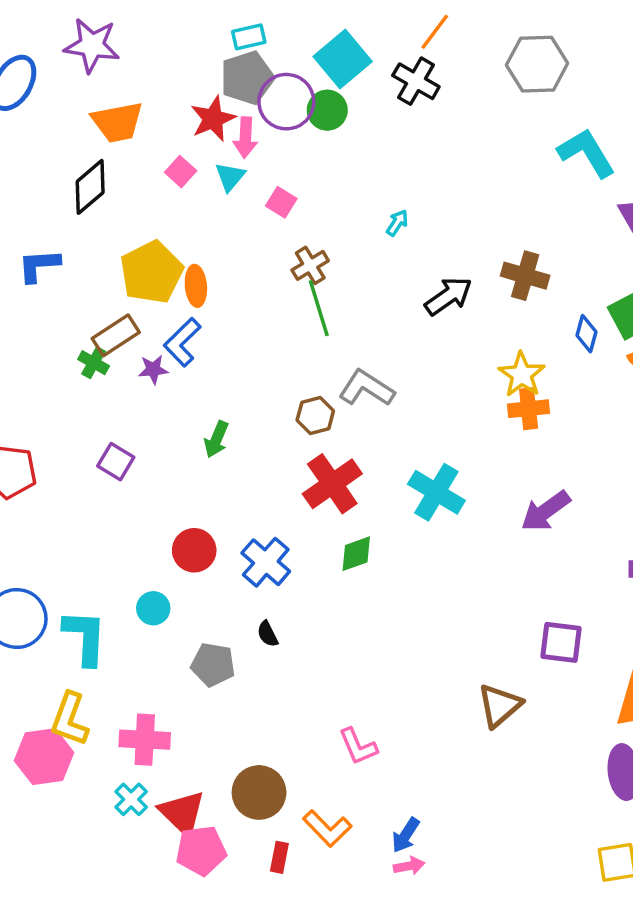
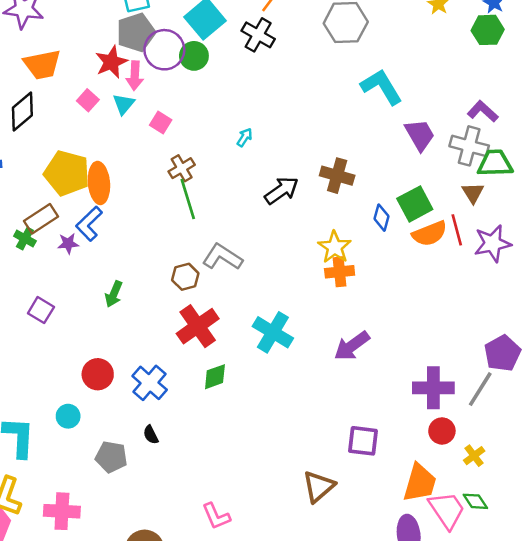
yellow pentagon: (152, 272) -> (67, 173), turned -30
orange ellipse: (196, 286) -> (99, 183), size x1.4

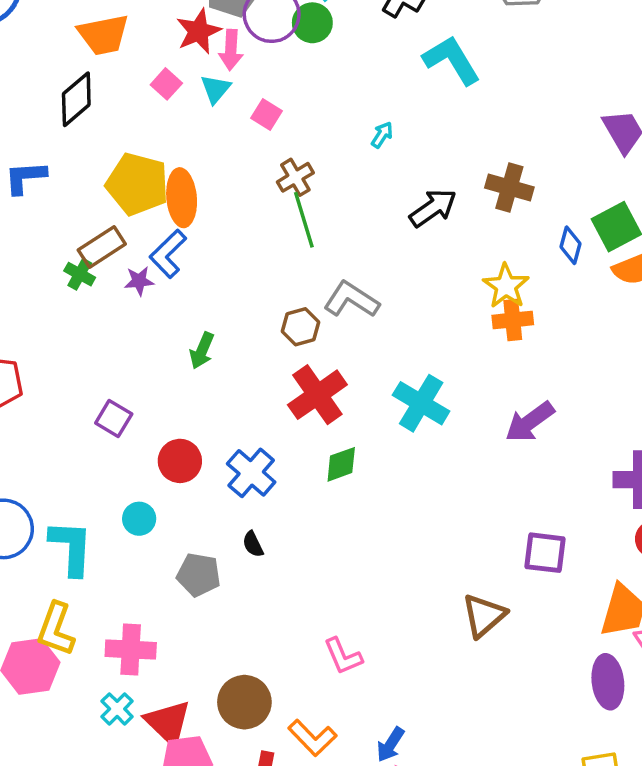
cyan L-shape: (382, 87) -> (452, 60), moved
purple square: (41, 310) -> (114, 418), moved

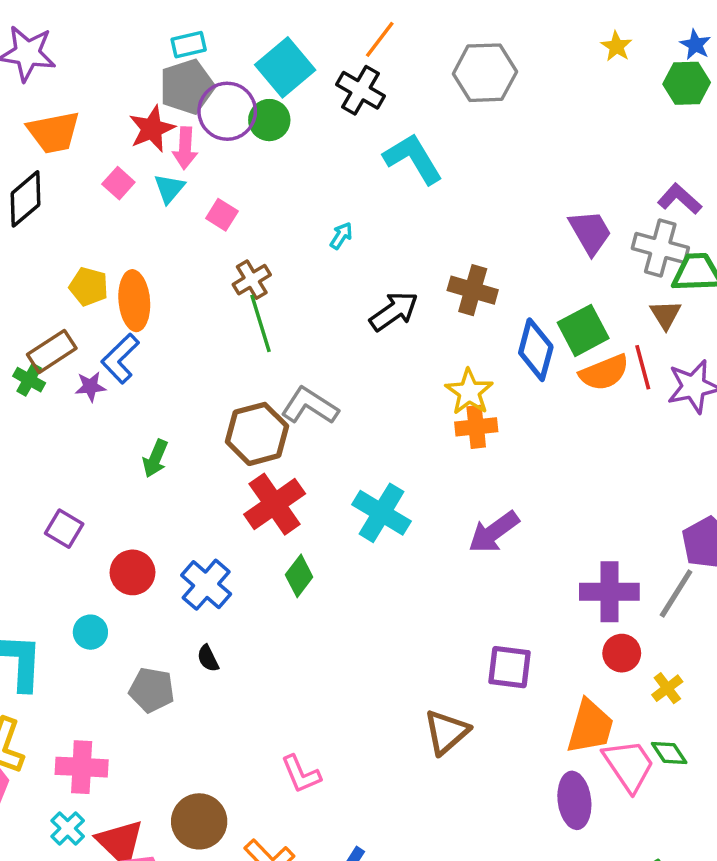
yellow pentagon: (137, 184) -> (89, 287), size x0.6
blue diamond: (571, 245) -> (536, 350), size x1.6
brown hexagon: (300, 327) -> (257, 434), size x1.6
green diamond: (341, 464) -> (299, 576), turned -33

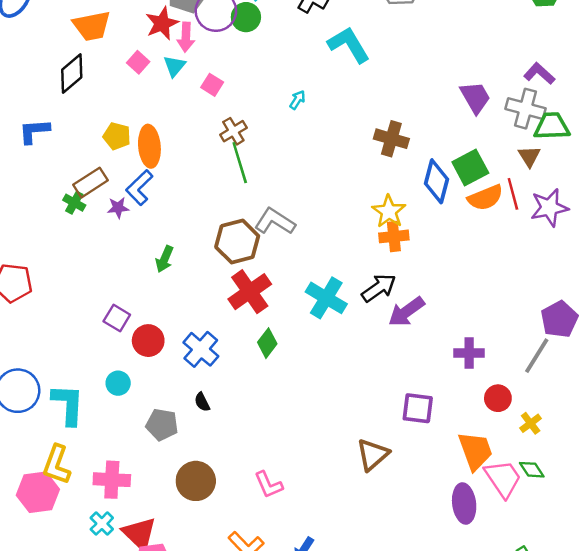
black arrow: (394, 311) -> (379, 288), moved
purple square: (64, 529) -> (117, 318), moved
purple cross: (609, 592) -> (469, 353), moved, size x0.7
orange trapezoid: (590, 727) -> (475, 451), turned -36
brown circle: (199, 821) -> (196, 481), moved

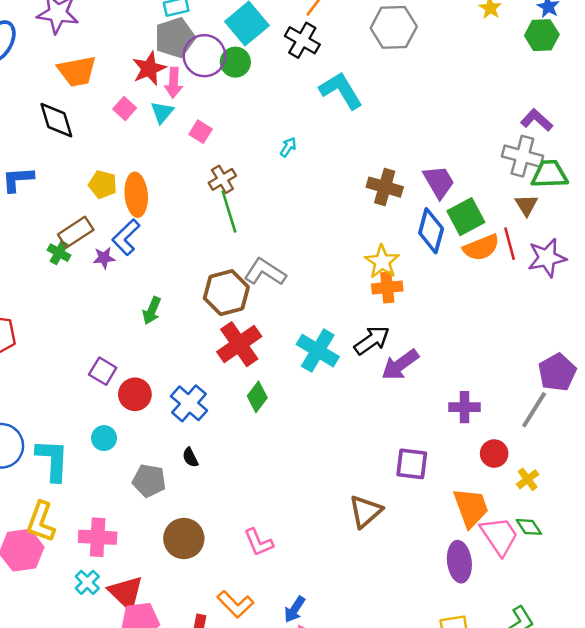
black diamond: (72, 74) -> (56, 120), turned -66
purple trapezoid: (475, 97) -> (439, 182), moved

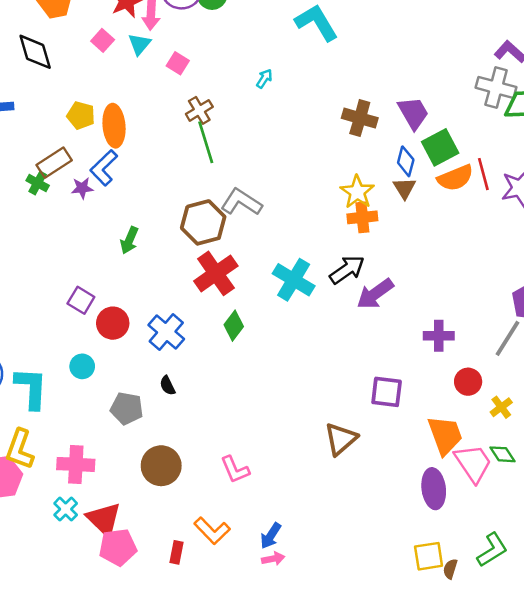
brown triangle: (526, 205) -> (404, 188), moved
blue diamond: (431, 231) -> (406, 161), size x0.7

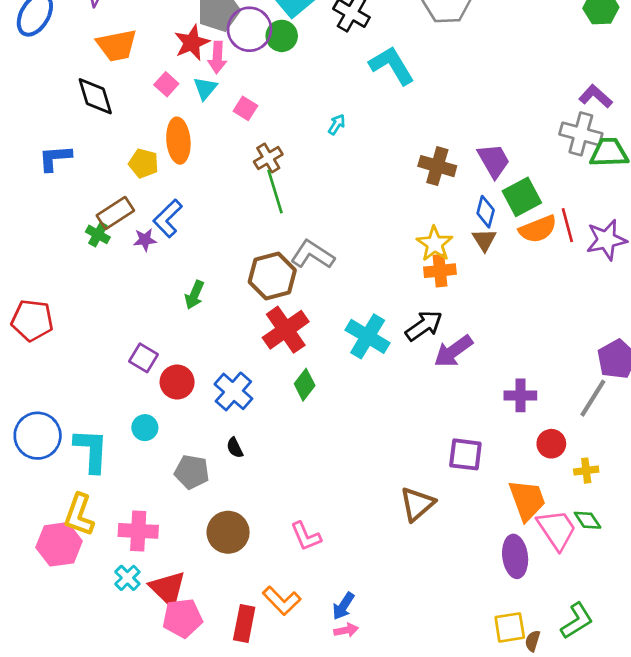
orange ellipse: (114, 126) -> (178, 141), moved
yellow cross: (501, 407) -> (586, 471), turned 30
red rectangle: (176, 552) -> (244, 623), size x1.5

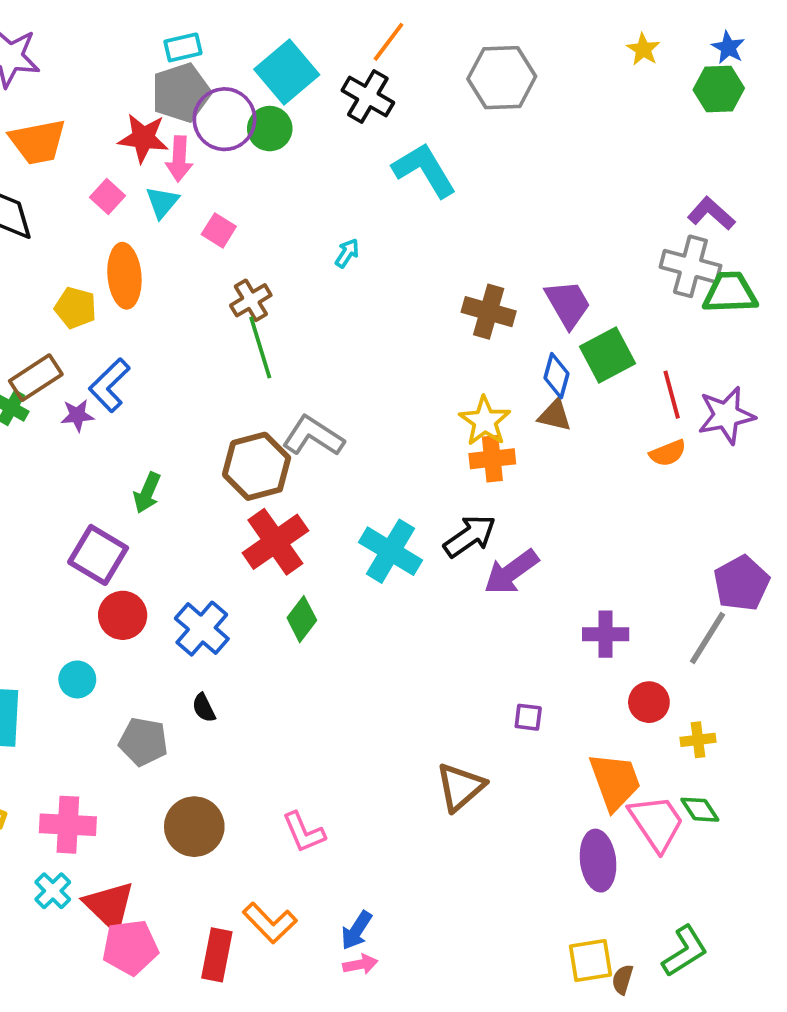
red star: (192, 43) -> (143, 138), turned 30
orange semicircle: (538, 229) -> (668, 453), moved, size x0.7
brown triangle: (484, 240) -> (555, 415), turned -45
purple square: (144, 358) -> (98, 555), moved, size x1.4
purple square: (465, 454) -> (528, 717), size x0.6

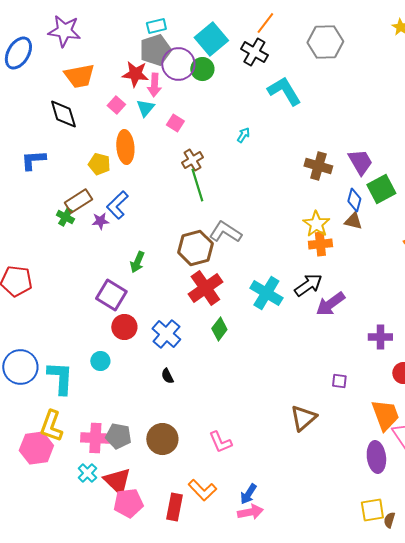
gray pentagon: (143, 742) -> (118, 436), moved
pink arrow: (360, 964) -> (250, 512), size x1.4

